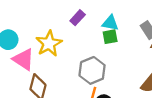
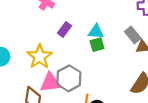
pink triangle: (23, 59) -> (50, 83), moved, turned -35
gray hexagon: (92, 70) -> (69, 78), moved

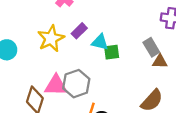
cyan triangle: (96, 32) -> (100, 42), moved
yellow star: (40, 57) -> (51, 38), moved

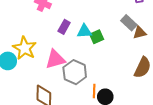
yellow star: (51, 38) -> (25, 48), moved
pink triangle: (56, 85) -> (55, 59), moved

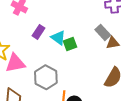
cyan triangle: (84, 31) -> (58, 38), turned 35
pink triangle: (55, 59) -> (15, 63), moved

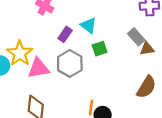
cyan triangle: (58, 38) -> (88, 25), moved
gray hexagon: (46, 77) -> (70, 63), moved

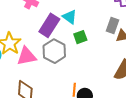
purple rectangle: (65, 34) -> (49, 25), size x1.6
gray rectangle: (136, 37) -> (112, 26), turned 63

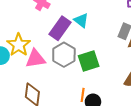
green square: (80, 37) -> (89, 61), moved, size x1.5

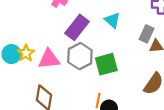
cyan triangle: (81, 20) -> (112, 20), moved
yellow star: (19, 45) -> (26, 53), moved, size x0.7

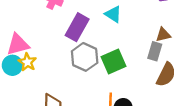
gray rectangle: (146, 34) -> (155, 51), moved
pink triangle: (49, 59) -> (18, 44), moved

